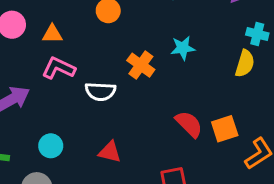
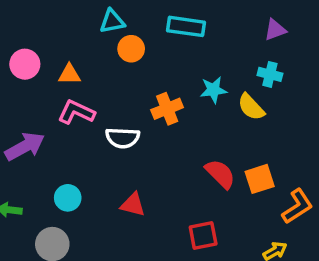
cyan cross: (257, 34) -> (270, 74), moved
yellow semicircle: (245, 64) -> (251, 107), moved, turned 120
orange cross: (141, 65) -> (167, 109), turned 32

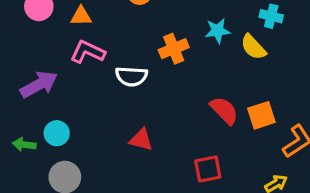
cyan circle: (68, 198) -> (57, 133), moved

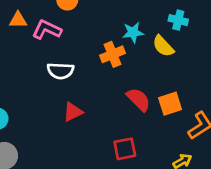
orange cross: (174, 49) -> (113, 54), moved
pink L-shape: (88, 52) -> (47, 30), moved
red triangle: (141, 140) -> (73, 112), moved, turned -40

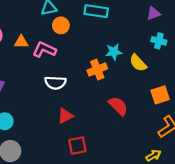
cyan cross: (178, 20) -> (159, 41), moved
orange square: (170, 104) -> (160, 95), moved
red square: (125, 149) -> (77, 146), moved

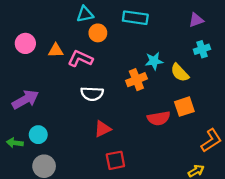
cyan cross: (159, 41) -> (202, 49), turned -32
orange square: (160, 95) -> (184, 107), moved
red semicircle: (118, 106) -> (159, 118), turned 125

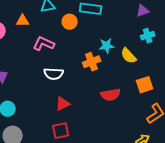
orange circle: (98, 33) -> (70, 22), moved
orange triangle: (56, 50) -> (23, 21), moved
orange square: (184, 107) -> (145, 85), moved
red square: (115, 160) -> (61, 131), moved

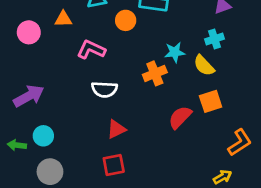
cyan cross: (148, 36) -> (215, 39), moved
orange square: (145, 85) -> (211, 101), moved
red semicircle: (111, 95) -> (180, 117), turned 144

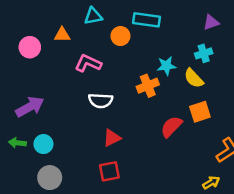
green arrow: (17, 145) -> (17, 143), moved

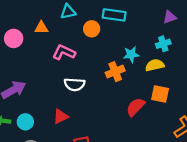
yellow semicircle: (194, 78) -> (155, 65), turned 120
orange square: (200, 112) -> (160, 94), turned 30
red triangle: (112, 138) -> (61, 116), moved

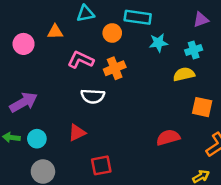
cyan star: (131, 54) -> (158, 43), moved
orange cross: (115, 72) -> (115, 68), moved
orange square: (160, 94) -> (202, 107), moved
red semicircle: (135, 107) -> (168, 137), moved, turned 30

